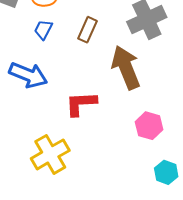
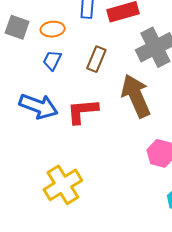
red L-shape: (81, 104) -> (82, 111), moved

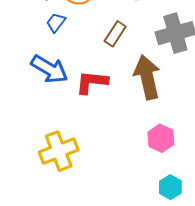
blue trapezoid: (52, 60) -> (56, 22), moved

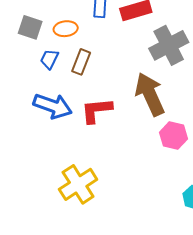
brown rectangle: (115, 34) -> (81, 62), moved
pink hexagon: (161, 138) -> (173, 136), moved

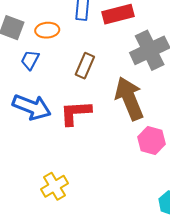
brown rectangle: (81, 62) -> (85, 66), moved
yellow cross: (78, 184) -> (54, 186), size x0.7

